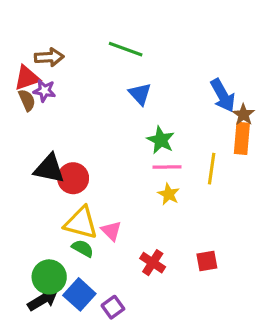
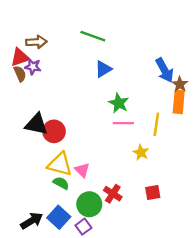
blue triangle: (140, 94) -> (103, 69), turned 42
yellow star: (169, 194) -> (141, 153), moved
green circle: (49, 277) -> (89, 204), moved

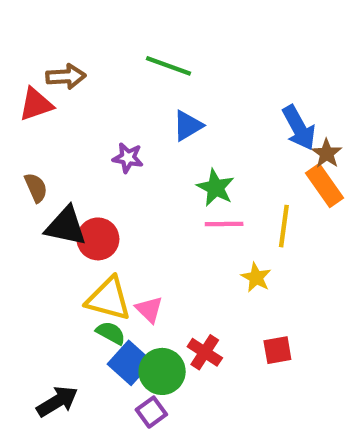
purple star: (33, 67) -> (128, 158), moved
brown semicircle: (20, 74) -> (36, 188), moved
orange rectangle: (179, 102) -> (324, 186), turned -40
blue square: (59, 217) -> (130, 363), moved

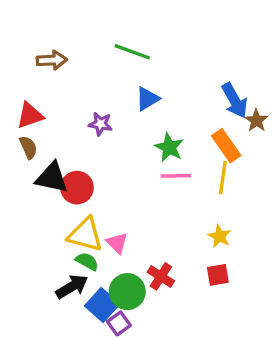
red triangle: (36, 104) -> (30, 115), moved
orange rectangle: (324, 186) -> (226, 146), moved
yellow star: (256, 277) -> (219, 236), moved
blue square: (130, 363) -> (102, 305), moved
black arrow: (57, 401) -> (72, 287), moved

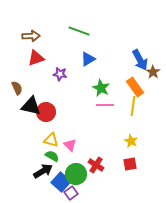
red triangle: (30, 115) -> (36, 58), moved
yellow triangle: (85, 235) -> (51, 140), size x0.7

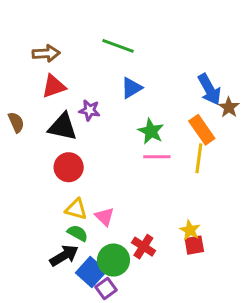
brown semicircle: (17, 88) -> (16, 122), moved
black triangle: (31, 106) -> (63, 127), moved
yellow star: (131, 141) -> (190, 230), moved

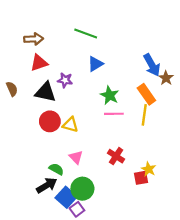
yellow triangle: (76, 209) -> (70, 125), moved
yellow star: (190, 230) -> (149, 169), moved
red cross: (143, 247) -> (116, 156), moved

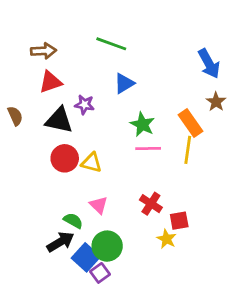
blue arrow: (152, 65) -> (209, 64), moved
yellow star: (149, 169) -> (167, 239), moved
red square: (141, 178) -> (179, 221), moved

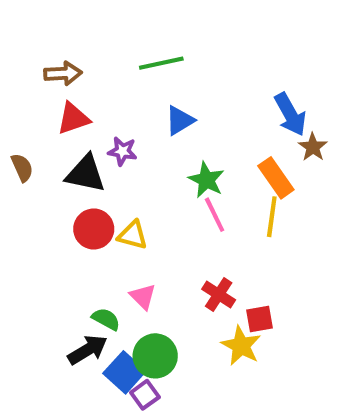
green line: (111, 44) -> (161, 63), turned -32
blue arrow: (209, 64) -> (290, 114), moved
pink line: (148, 148) -> (215, 215), turned 65
yellow star: (167, 239) -> (241, 346), size x1.4

